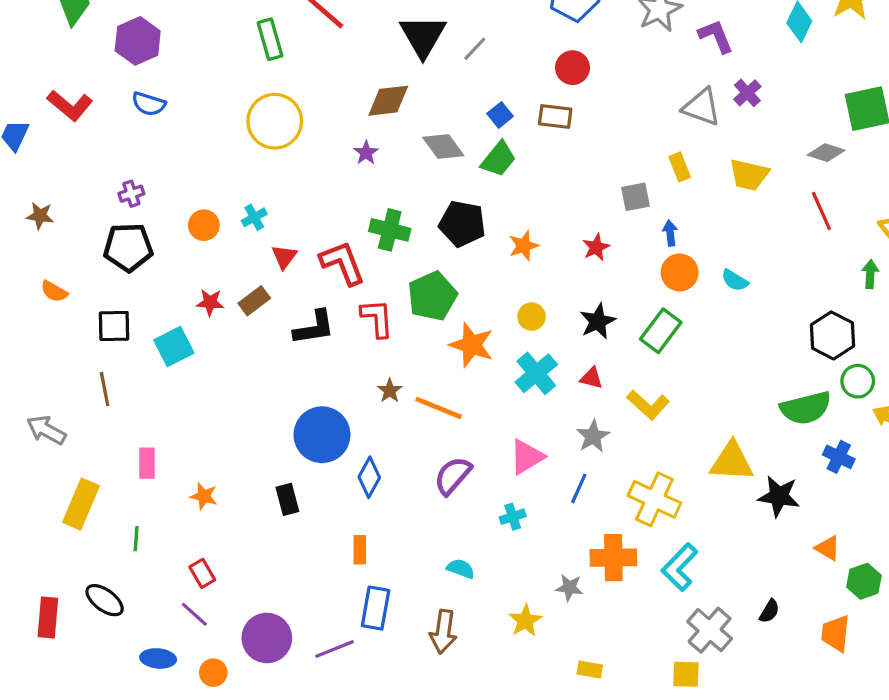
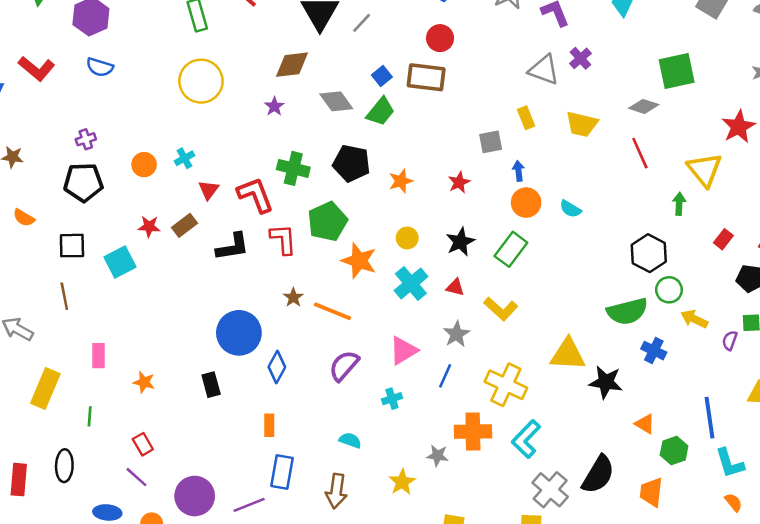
brown rectangle: (555, 116) -> (426, 77), size x1.4
black ellipse: (105, 600) -> (64, 466), turned 56
black semicircle: (769, 611) -> (598, 475), size x2.0

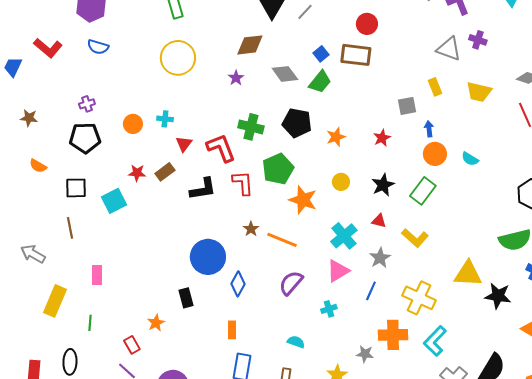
purple cross: (580, 58) -> (478, 40), turned -30
cyan cross: (185, 158) -> (165, 119), turned 35
cyan cross: (411, 284) -> (344, 236), moved
orange star: (144, 382) -> (156, 323), moved, turned 30

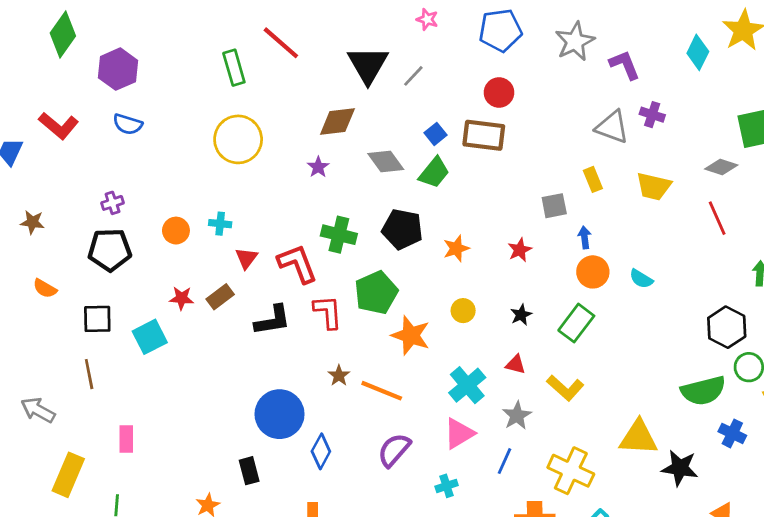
black star: (383, 185) -> (521, 315), size x0.7

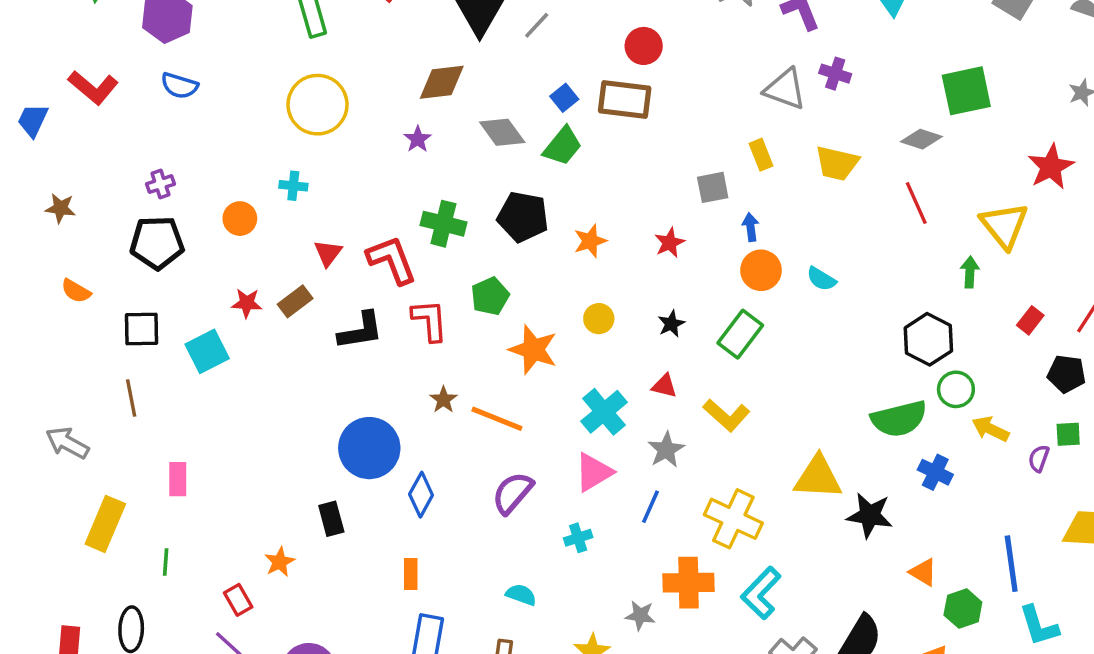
cyan cross: (220, 224) -> (293, 186), moved
green pentagon: (376, 293) -> (490, 296), size x0.7

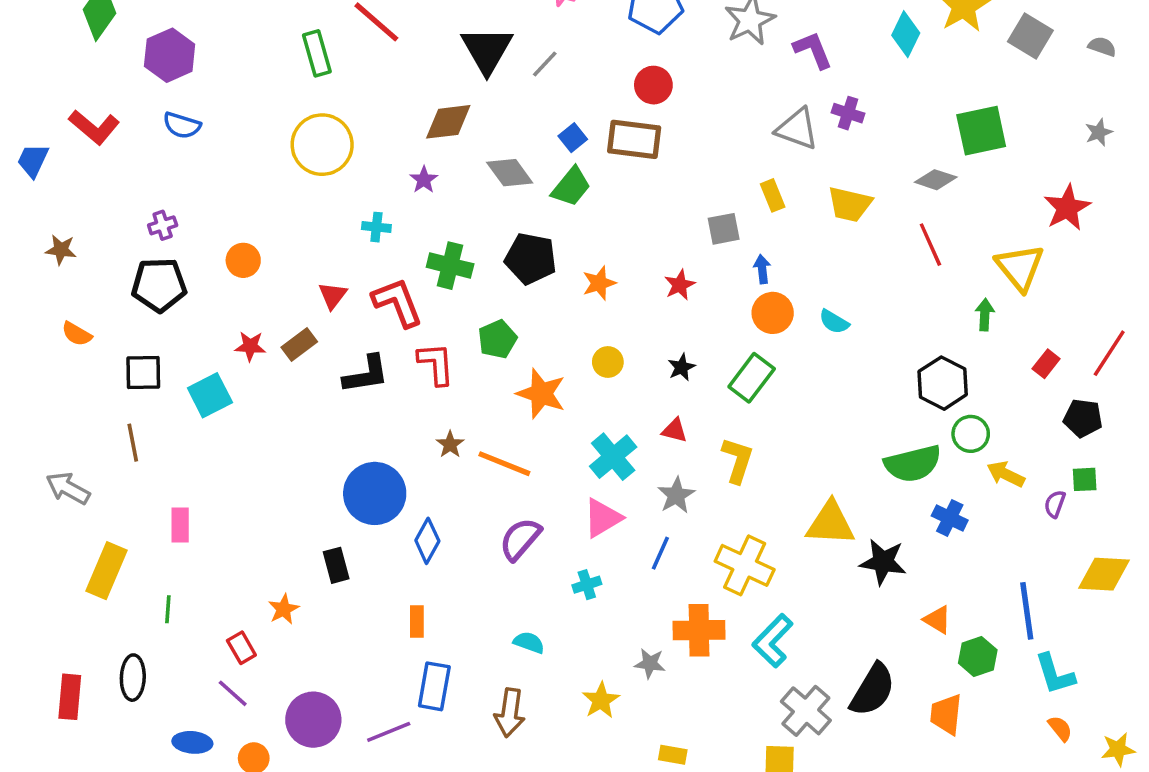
cyan cross: (293, 186) -> (376, 227), moved
yellow L-shape: (726, 415) -> (738, 460), turned -114

